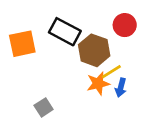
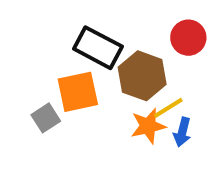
orange square: (22, 44) -> (78, 92), moved
gray square: (44, 107) -> (46, 118), moved

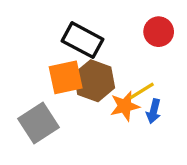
brown hexagon: (142, 76) -> (94, 81), moved
gray square: (46, 118) -> (39, 123), moved, size x1.6

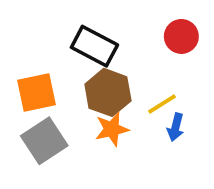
orange square: (66, 77) -> (37, 92), moved
orange star: (125, 106) -> (112, 129), moved

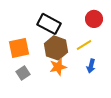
yellow line: (162, 104) -> (84, 45), moved
gray square: (44, 141) -> (23, 73), size x0.6

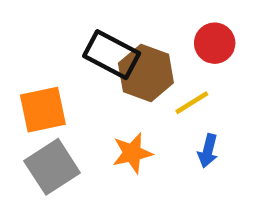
brown hexagon: (56, 48) -> (146, 73), moved
gray square: (23, 73) -> (52, 167), size x1.6

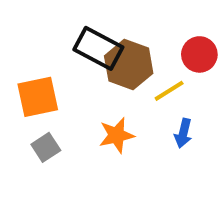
red circle: (215, 43) -> (199, 54), moved
gray square: (52, 167) -> (46, 147), size x0.6

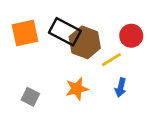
orange square: (38, 97) -> (25, 33), moved
gray square: (46, 147) -> (30, 97), turned -30

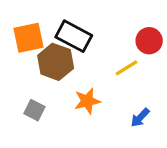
brown hexagon: (85, 42) -> (56, 62), moved
blue arrow: (121, 87) -> (140, 118), moved, turned 30

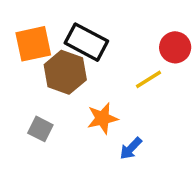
blue arrow: (140, 118) -> (131, 148), moved

